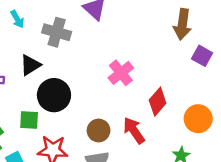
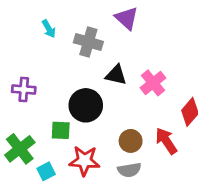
black triangle: (30, 65) -> (116, 75), moved, turned 45

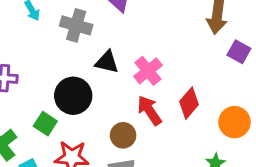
green square: (61, 130) -> (45, 124), turned 30
red arrow: (166, 141) -> (149, 110), moved

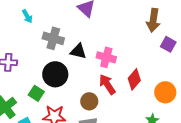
gray cross: (76, 25) -> (53, 38), moved
pink cross: (148, 71) -> (106, 57), turned -36

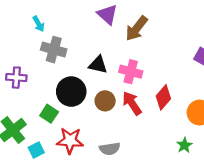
brown arrow: (153, 20) -> (137, 29), moved, turned 30
gray cross: (53, 38) -> (54, 50), moved
brown circle: (89, 101) -> (105, 101), moved

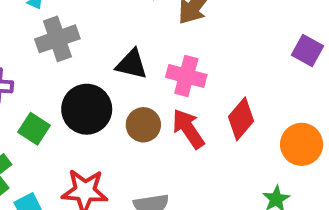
gray cross: (54, 50) -> (57, 39), turned -35
green square: (49, 114) -> (34, 129), moved

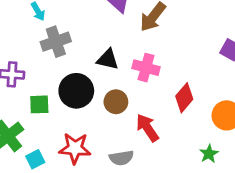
green square: (34, 129) -> (39, 104), turned -35
red arrow: (188, 129) -> (147, 128), moved

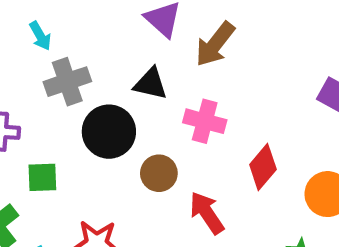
black triangle: (108, 59) -> (151, 84), moved
black circle: (76, 91) -> (109, 132), moved

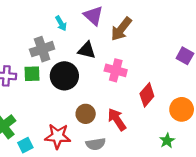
cyan arrow: (40, 36) -> (61, 23), moved
brown circle: (159, 173) -> (86, 114), moved
green square: (42, 177) -> (32, 74), moved

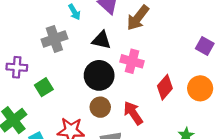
green square: (32, 74) -> (44, 87), moved, turned -30
black circle: (64, 76) -> (99, 75), moved
orange circle: (182, 109) -> (200, 88), moved

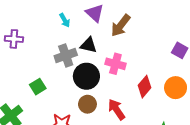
gray cross: (54, 39) -> (66, 56), moved
purple cross: (17, 67) -> (14, 39), moved

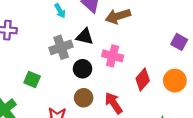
brown arrow: (121, 25) -> (118, 16), turned 35
black circle: (86, 76) -> (83, 69), size x0.7
green square: (38, 87) -> (32, 80), turned -35

